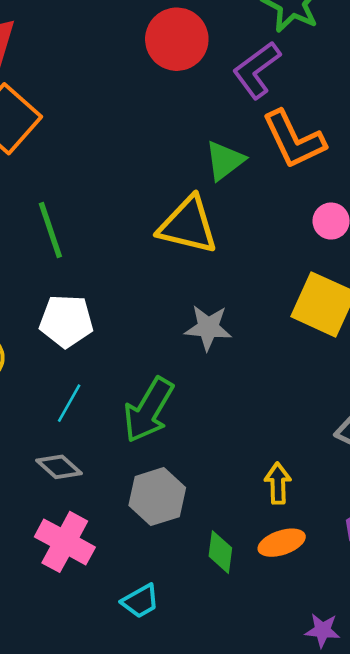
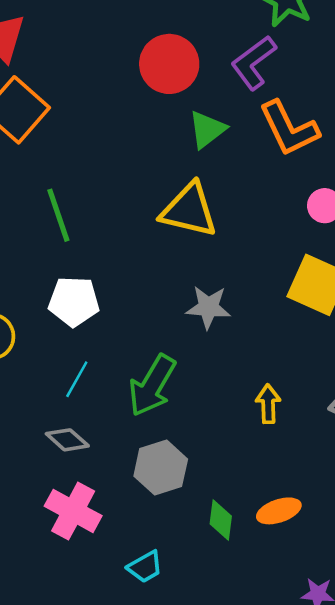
red circle: (177, 39) -> (169, 64), moved
green triangle: (225, 161) -> (207, 129), moved
yellow arrow: (278, 483) -> (268, 404), moved

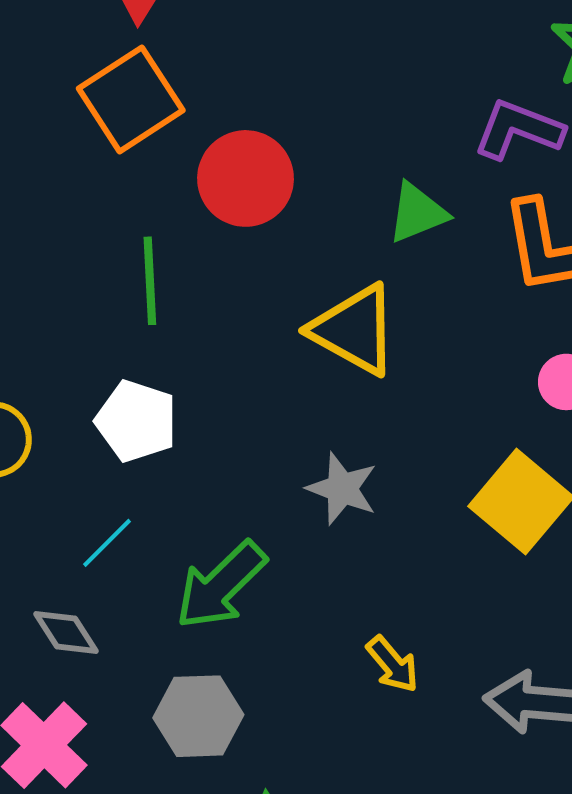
purple L-shape: (254, 63) -> (518, 130), turned 42
red circle: (169, 64) -> (246, 178), moved
yellow arrow: (268, 404) -> (393, 664), turned 126

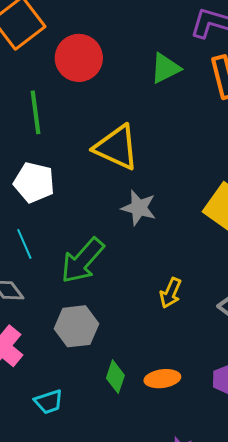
yellow triangle: (354, 330) -> (116, 147), moved
cyan line: (107, 543) -> (24, 244), turned -64
yellow arrow: (393, 664) -> (171, 293), turned 68

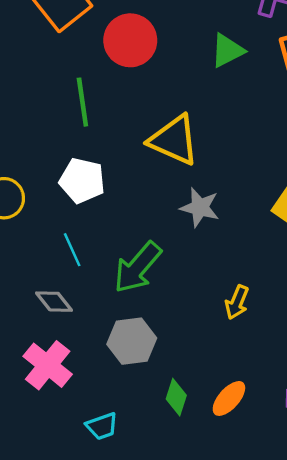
orange ellipse: (162, 379) -> (229, 398), turned -40

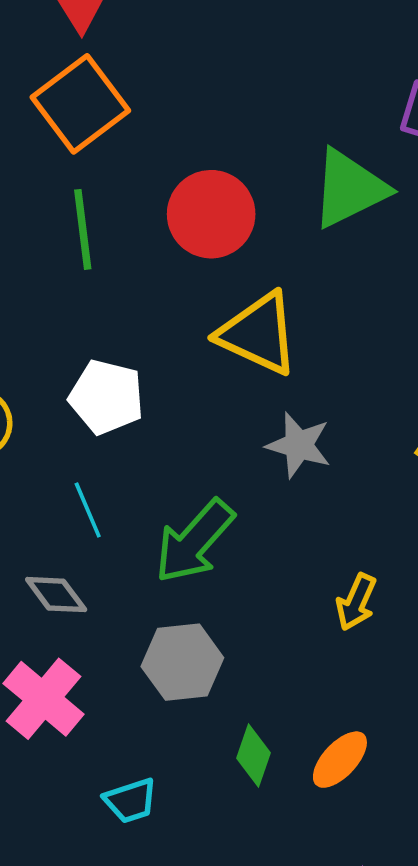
red circle: (130, 40) -> (211, 214), moved
green triangle: (227, 51) -> (349, 189), size x1.4
green line: (82, 102) -> (83, 229), moved

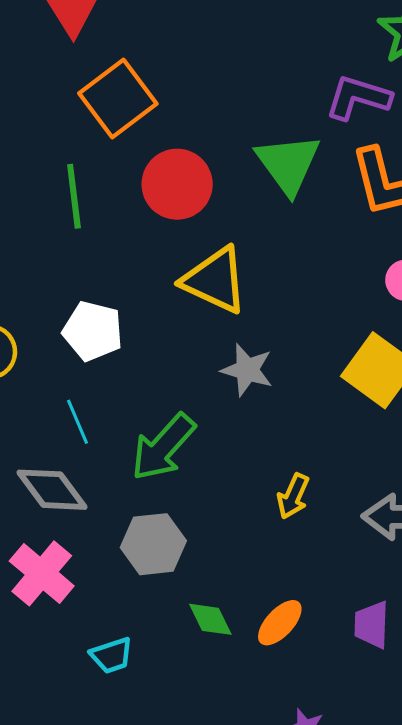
orange square: (80, 104) -> (118, 99), moved
green triangle: (349, 189) -> (288, 164), turned -40
gray diamond: (56, 595) -> (52, 490), size x1.4
green diamond: (254, 756) -> (210, 619), turned -45

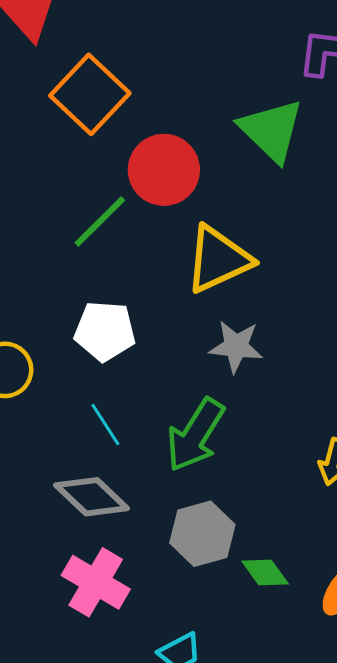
green line: (74, 196) -> (100, 222), moved, turned 62
yellow triangle: (215, 280) -> (218, 259), turned -40
gray star: (247, 370) -> (236, 346), moved
green diamond: (210, 619) -> (265, 573), moved

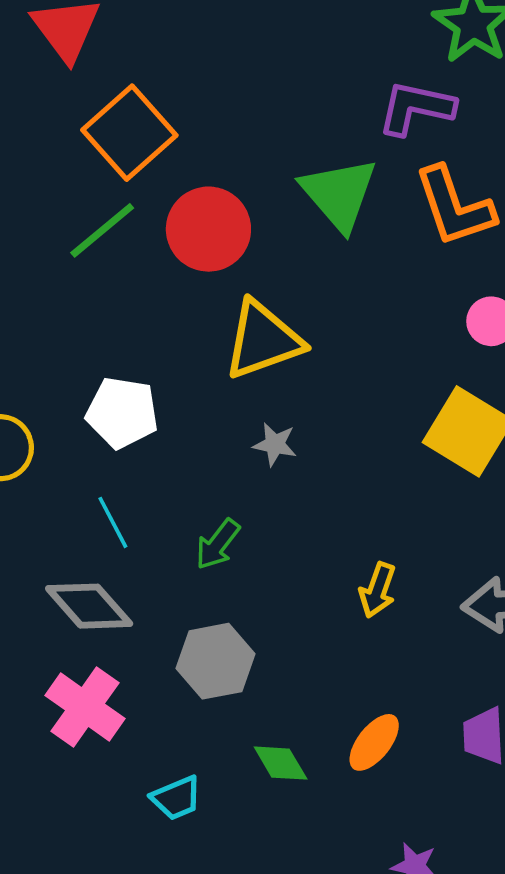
green line: (100, 222) -> (102, 230), moved
gray star: (236, 346) -> (275, 444), size x0.7
green arrow: (195, 435) -> (218, 544), size x0.6
green diamond: (265, 573) -> (281, 763), moved

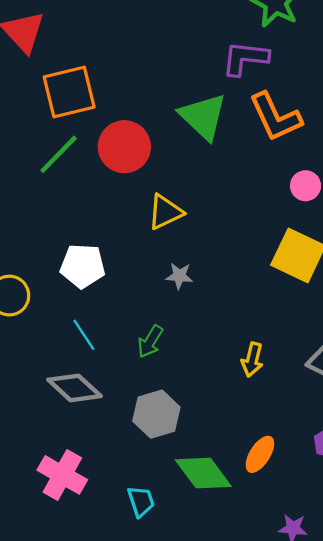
orange square: (129, 133) -> (69, 92), turned 34
yellow triangle: (263, 340) -> (165, 212), size x0.7
pink cross: (85, 707) -> (62, 475), moved
green diamond: (281, 763) -> (203, 473), size x1.6
cyan trapezoid: (176, 798) -> (141, 501), turned -80

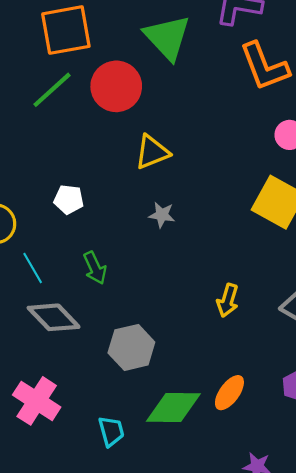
green triangle: (203, 116) -> (167, 37), moved
white pentagon: (83, 266) -> (69, 200), size x0.7
cyan line: (84, 335) -> (33, 268), moved
green arrow: (150, 341) -> (95, 268), moved, turned -60
green diamond: (203, 473) -> (173, 407), turned -56

